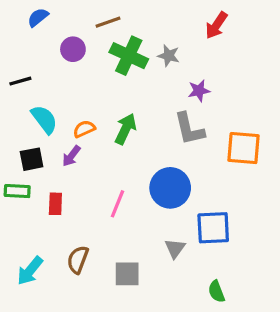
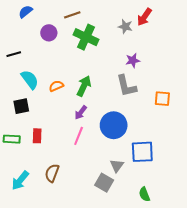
gray star: (169, 56) -> (125, 26), moved
orange square: (243, 148) -> (162, 99), size x0.7
purple arrow: (71, 156) -> (81, 112), moved
green rectangle: (17, 191) -> (12, 139), moved
gray square: (127, 274) -> (104, 183), moved, turned 30

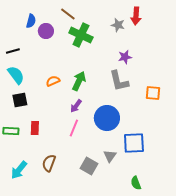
blue semicircle: (25, 12) -> (31, 21), moved, turned 144
brown line: (72, 15) -> (68, 14), turned 56
red arrow: (144, 17) -> (136, 16), turned -30
cyan semicircle: (30, 80) -> (16, 75), moved
gray square: (104, 183) -> (89, 166), moved

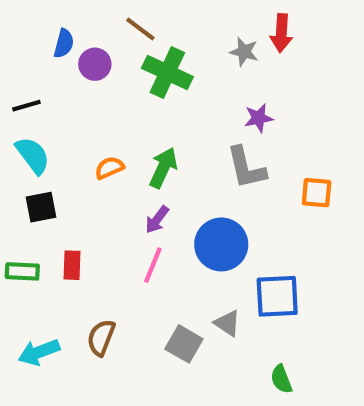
gray triangle: (110, 156) -> (227, 323), turned -32
cyan arrow: (19, 170) -> (39, 352), turned 30

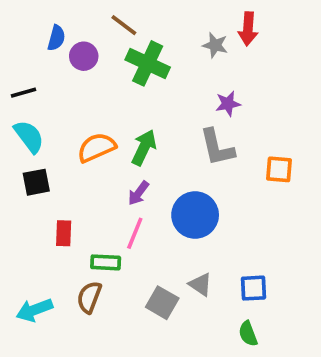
orange semicircle: (109, 168) -> (96, 147), size x1.5
green rectangle: (22, 271) -> (106, 262), moved
blue square: (277, 296) -> (253, 288), moved, size x0.7

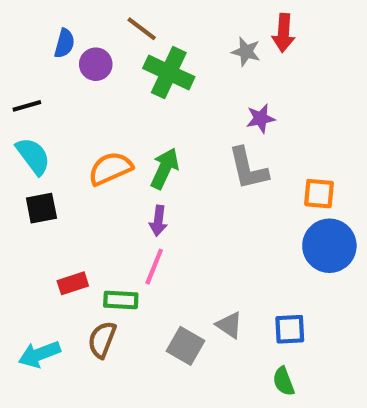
purple arrow: (138, 193) -> (158, 221), turned -30
blue circle: (195, 215) -> (329, 246), moved
red rectangle: (64, 233) -> (73, 283), moved, turned 70

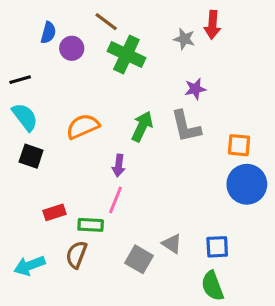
green arrow: (165, 169) -> (142, 126), moved
black square: (41, 208) -> (31, 156), turned 30
green semicircle: (284, 381) -> (212, 286), size x1.4

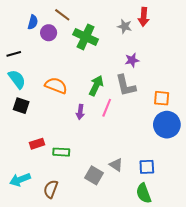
brown line: (106, 22) -> (62, 15), moved
orange semicircle: (83, 126) -> (56, 86), turned 45
pink line: (116, 200) -> (107, 108), moved
brown semicircle: (76, 255) -> (51, 189), moved

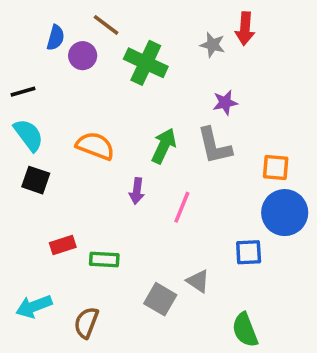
pink line: (107, 108) -> (182, 207), moved
blue square: (147, 167) -> (249, 252), moved

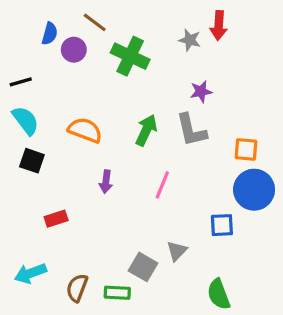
purple arrow: (137, 191) -> (106, 182), moved
green rectangle: (104, 259) -> (117, 293), moved
gray triangle: (198, 281) -> (177, 251), turned 40

